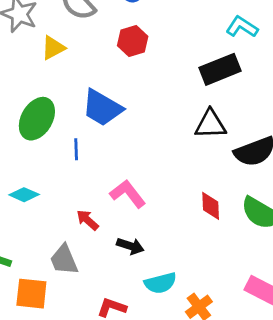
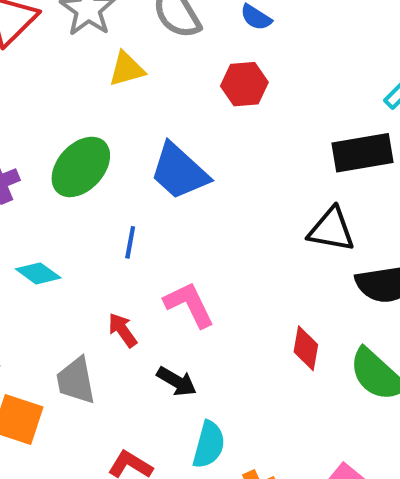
blue line: (76, 149) -> (130, 242), moved
cyan semicircle: (160, 283) -> (209, 445), turned -72

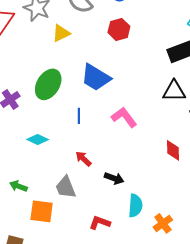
pink L-shape: (189, 305) -> (124, 117), moved

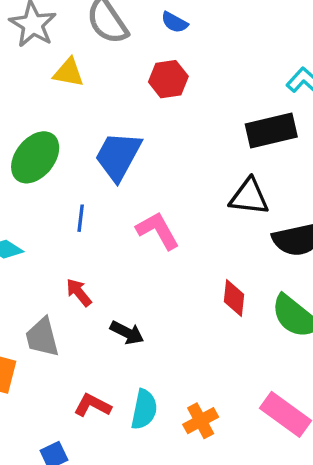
yellow triangle: (61, 33) -> (69, 73), turned 30
blue trapezoid: (96, 77) -> (118, 156), turned 80
cyan semicircle: (135, 206) -> (144, 409), moved

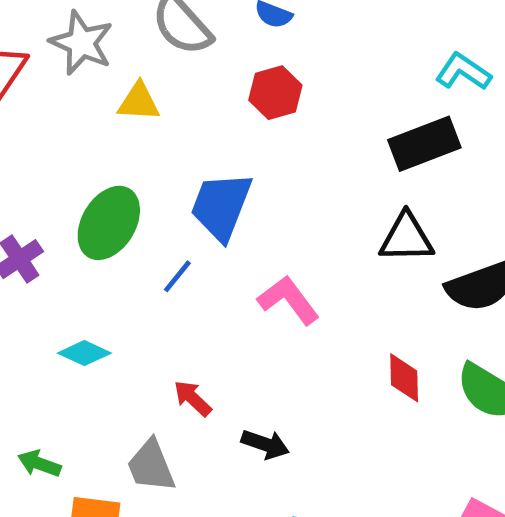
blue line: (81, 218) -> (177, 276), moved, turned 40

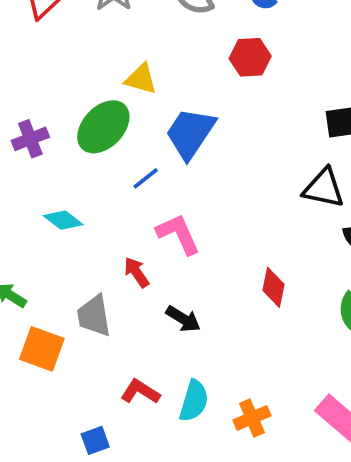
yellow triangle: (139, 102) -> (141, 79), moved
pink L-shape: (288, 300) -> (178, 234), moved
red diamond: (404, 378) -> (273, 287), moved

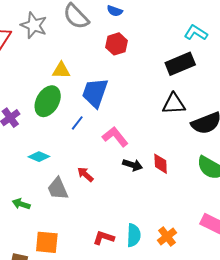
pink L-shape: (178, 234) -> (115, 137), moved
gray trapezoid: (94, 316) -> (58, 189), moved
black arrow: (183, 319) -> (133, 165), moved
orange square: (42, 349) -> (47, 242), moved

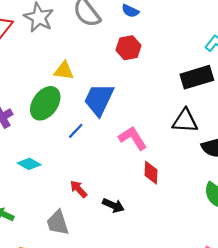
pink L-shape: (115, 137) -> (133, 138), moved
red diamond: (161, 164) -> (151, 173), moved
black arrow: (133, 165) -> (113, 205), moved
gray trapezoid: (58, 189) -> (58, 223), moved

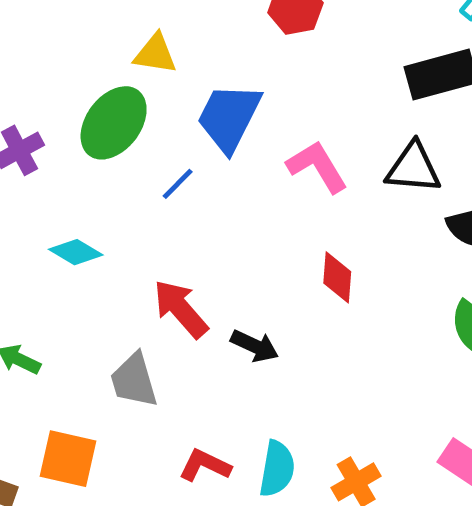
pink L-shape: (133, 138) -> (317, 167), moved
red arrow: (79, 189) -> (181, 309), size x1.5

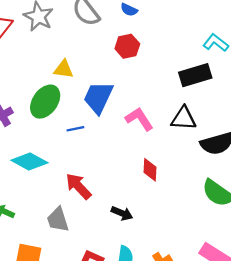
blue line: (178, 184) -> (75, 129), turned 35
cyan diamond: (76, 252) -> (29, 161), size x1.5
black arrow: (255, 346) -> (122, 213), moved

